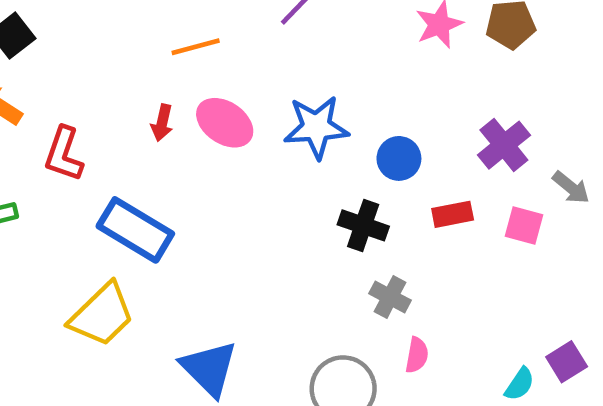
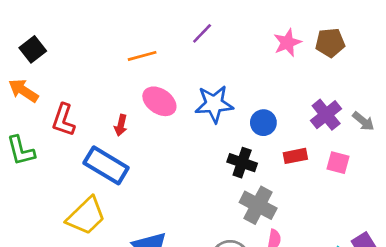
red arrow: (162, 123) -> (121, 125), moved
gray arrow: (571, 187) -> (363, 121), moved
gray cross: (390, 297) -> (258, 205), size x1.5

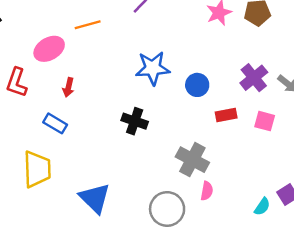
pink ellipse: (159, 101) -> (49, 49), moved, turned -64
black cross: (242, 163) -> (135, 121), moved
blue rectangle: (106, 165) -> (55, 123), size x0.6
yellow trapezoid: (86, 216) -> (37, 169), turned -48

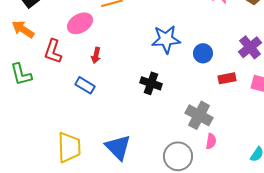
yellow trapezoid: (37, 169) -> (69, 147), moved

